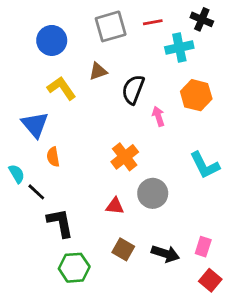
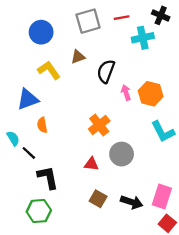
orange hexagon: (196, 95) -> (151, 94), moved
blue triangle: (35, 125) -> (28, 99), turned 50
pink rectangle: (203, 247) -> (162, 196), size x1.5
green hexagon: (74, 268) -> (39, 211), moved

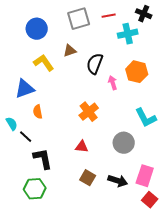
orange hexagon: (151, 94) -> (137, 72), moved
gray circle: (122, 154) -> (124, 143), moved

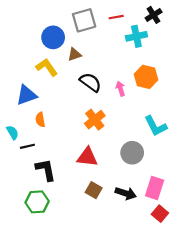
black cross: (144, 14) -> (154, 15), turned 35
blue circle: (37, 29) -> (53, 37), moved
black semicircle: (95, 64) -> (90, 82), moved, turned 105
black line: (26, 137) -> (27, 146), turned -56
red triangle: (82, 147) -> (87, 157), size x1.5

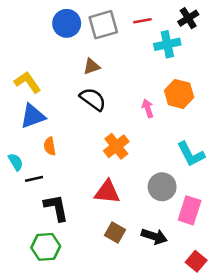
blue circle: (53, 37) -> (67, 23), moved
yellow L-shape: (47, 67) -> (27, 82), moved
black semicircle: (90, 82) -> (93, 99), moved
pink rectangle: (155, 188) -> (190, 210), moved

